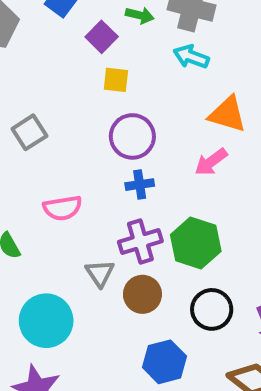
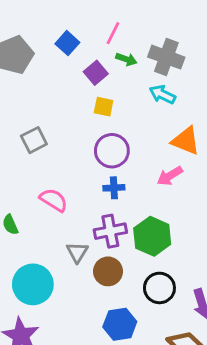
pink semicircle: (63, 208) -> (54, 200), turned -144

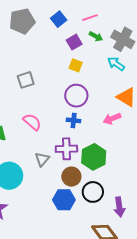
pink line: (113, 33) -> (90, 18), turned 35
brown circle: (108, 271) -> (71, 177), moved
blue hexagon: (120, 324) -> (64, 200), moved

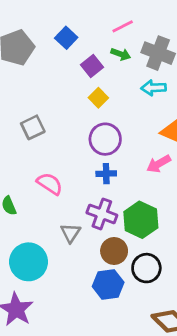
pink line: (90, 18) -> (123, 26), moved
cyan arrow: (116, 64) -> (154, 88), turned -30
yellow square: (76, 65) -> (98, 98), turned 32
purple cross: (66, 149) -> (102, 214), turned 30

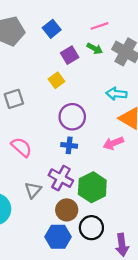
cyan arrow: (154, 88) -> (116, 94), moved
yellow square: (98, 98) -> (56, 80), moved

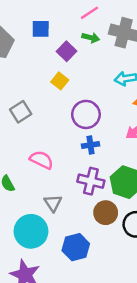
blue square: (52, 29) -> (41, 29), turned -36
gray triangle: (33, 190) -> (53, 203), moved
blue hexagon: (58, 237) -> (76, 247), moved

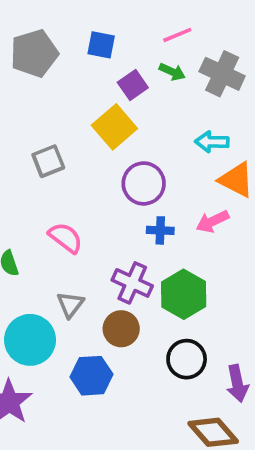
yellow square: (60, 81) -> (114, 127), size x1.6
blue cross: (91, 145) -> (160, 230), moved
brown circle: (106, 213) -> (121, 329), moved

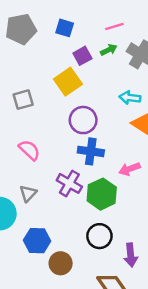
green arrow: (172, 72) -> (109, 50), turned -56
pink arrow: (212, 221) -> (129, 169), moved
blue cross: (160, 230) -> (91, 151), size x1.5
brown circle: (121, 329) -> (61, 263), moved

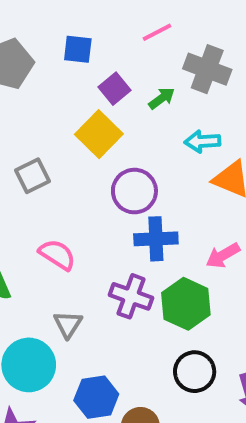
green arrow: (109, 50) -> (162, 98), moved

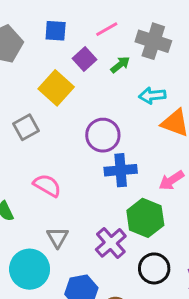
pink line: (157, 32) -> (107, 29), moved
yellow square: (99, 134) -> (56, 88), moved
purple cross: (131, 296) -> (111, 243), moved, turned 32

